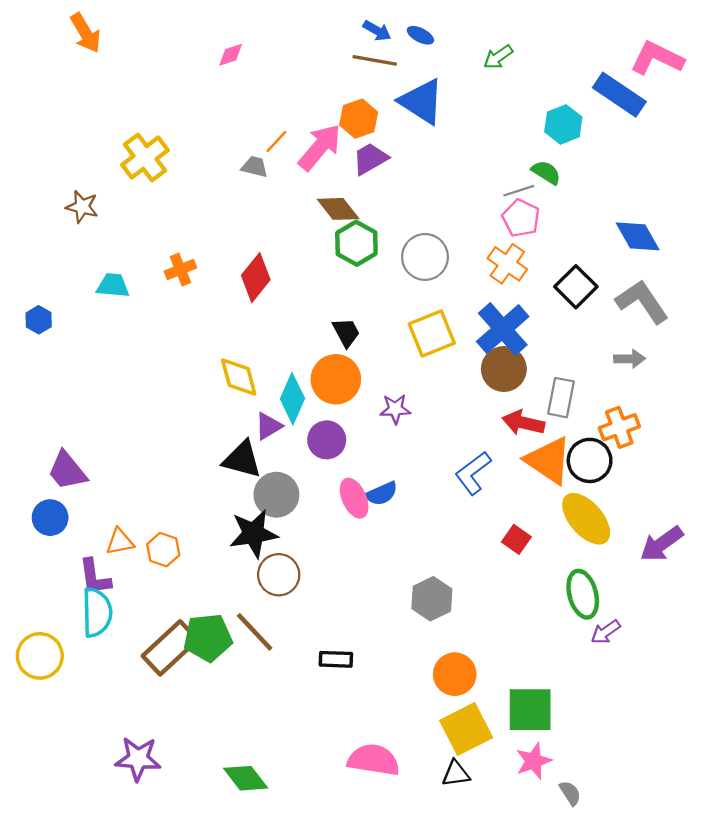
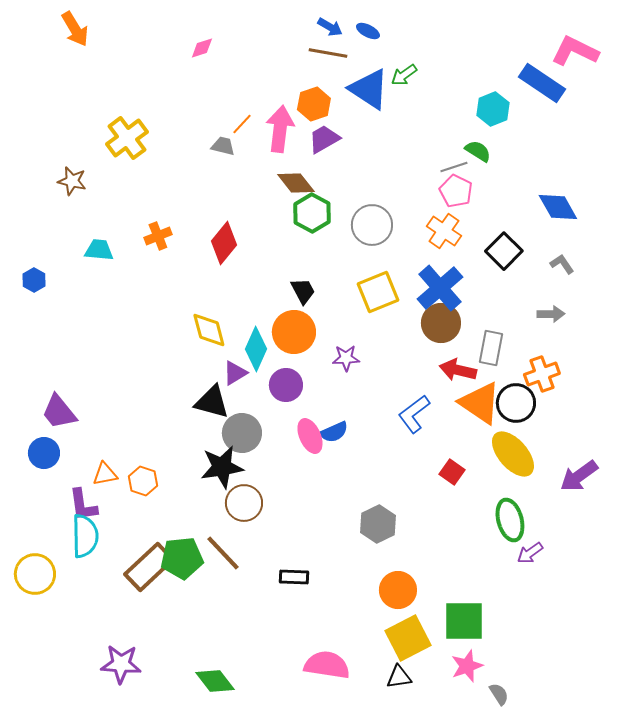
green arrow: (498, 57) -> (404, 75), moved
pink arrow: (320, 147) -> (280, 129), turned -33
gray L-shape: (642, 302) -> (562, 264), size x0.5

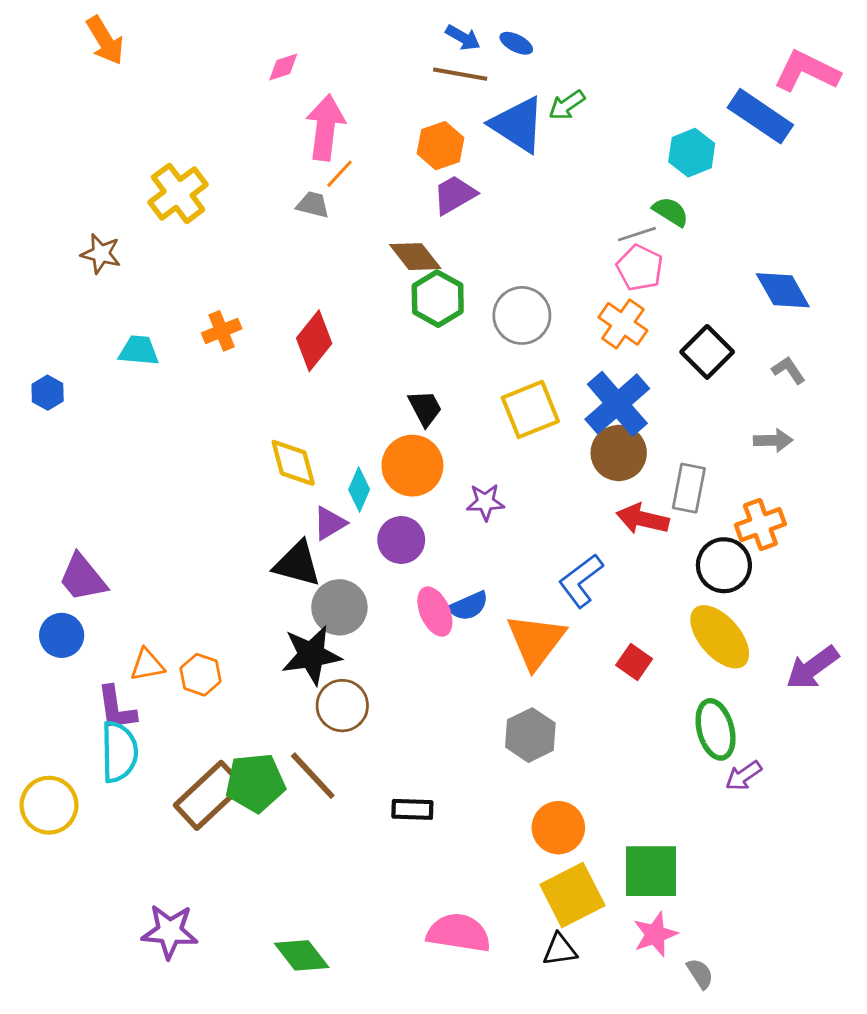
pink arrow: (280, 129) -> (325, 127), moved
cyan diamond: (256, 349) -> (359, 489), size x0.7
orange triangle: (480, 403) -> (536, 641), moved, turned 33

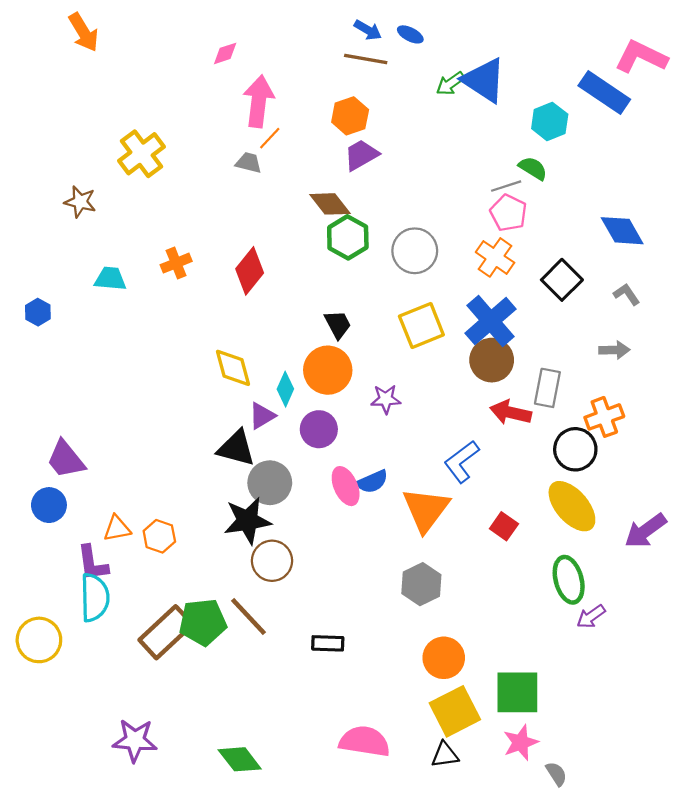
blue triangle: (518, 125) -> (484, 80), moved

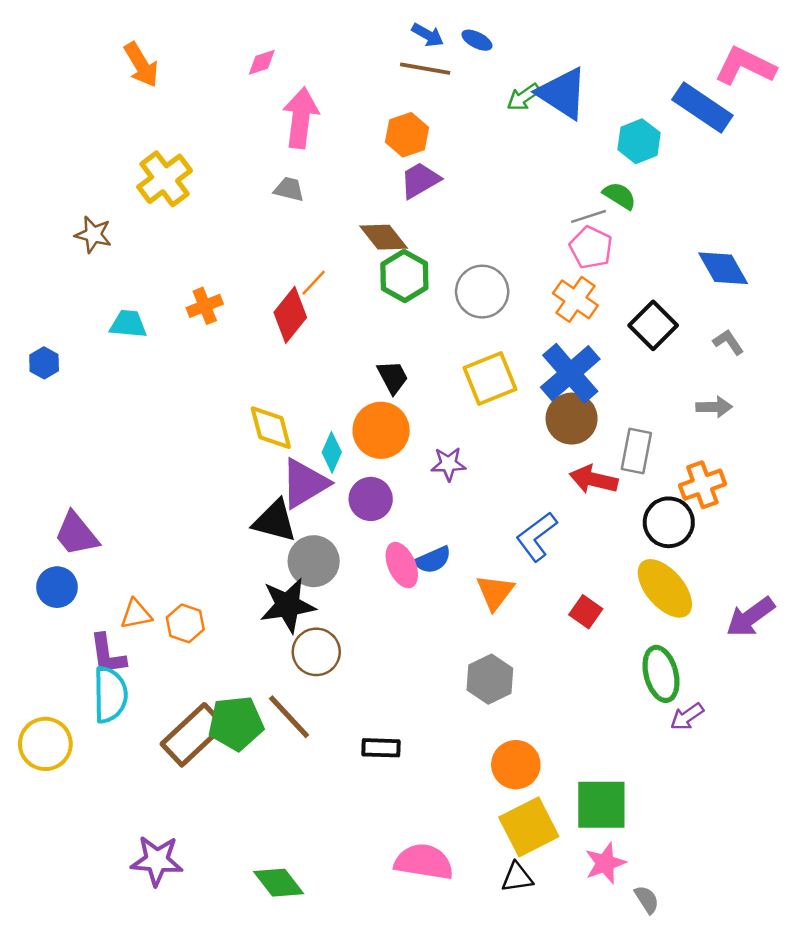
orange arrow: (84, 32) -> (141, 65), moved
orange line: (270, 138) -> (314, 283), moved
purple triangle: (262, 416) -> (305, 483), size x1.6
orange triangle: (426, 509) -> (495, 592), size x0.7

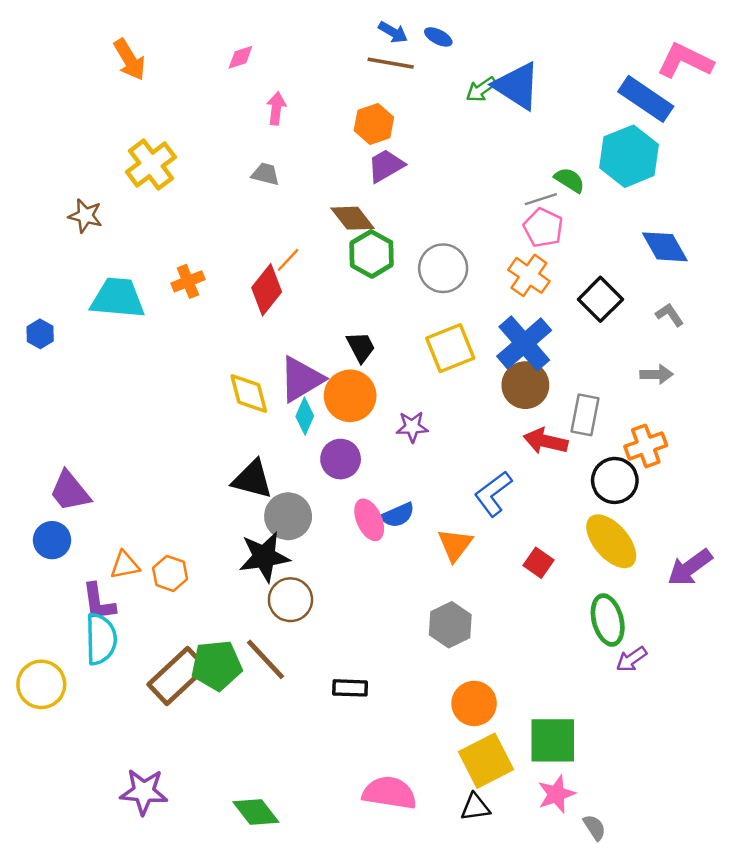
pink arrow: (301, 118) -> (276, 108), size x0.6
cyan hexagon: (639, 141) -> (629, 156), moved, size x1.5
cyan trapezoid: (128, 324) -> (118, 298), size x1.6
purple triangle: (305, 483) -> (301, 379), moved

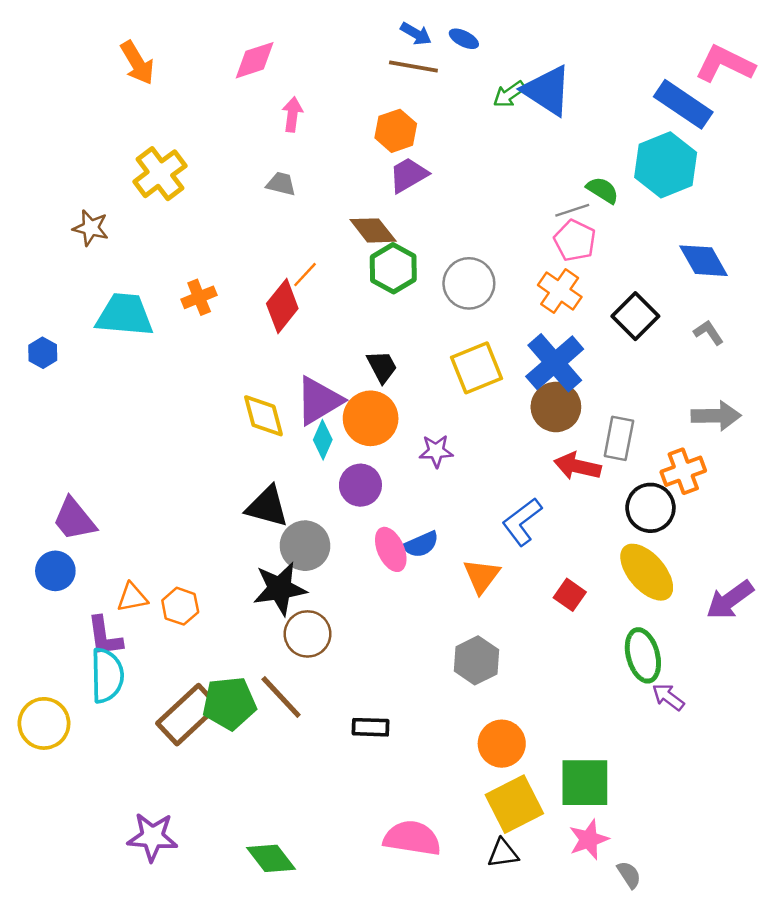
pink diamond: (240, 57) -> (255, 60), size x1.5
gray arrow: (657, 374) -> (716, 416), moved, size x1.4
purple arrow: (631, 659) -> (668, 697), turned 72

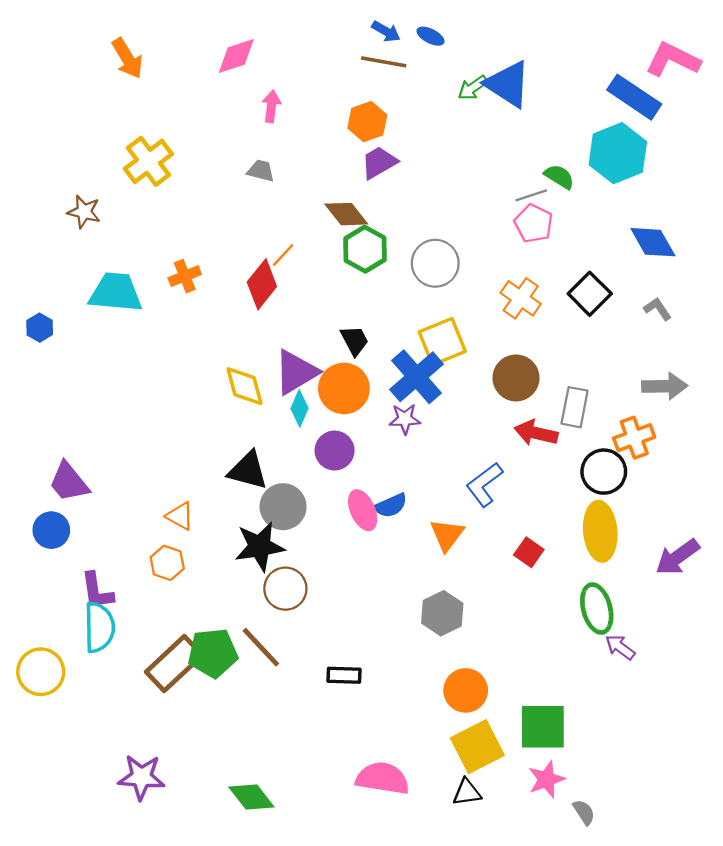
orange cross: (560, 291) -> (521, 298), moved
blue cross: (555, 363) -> (416, 377), moved
yellow ellipse: (647, 572) -> (600, 531), turned 36
orange triangle: (132, 597) -> (180, 516), moved, turned 40

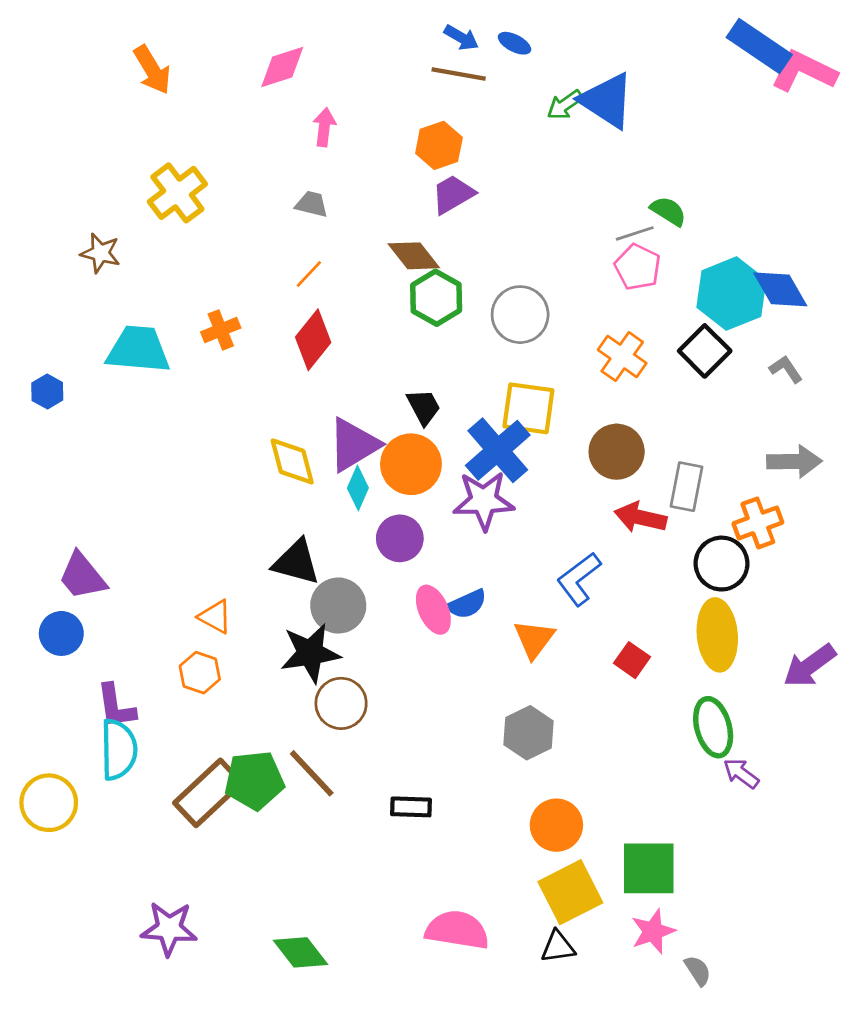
blue rectangle: (634, 97) -> (759, 46), moved
cyan hexagon: (618, 153) -> (731, 294), moved
orange line: (283, 255) -> (309, 274), moved
yellow square: (442, 342) -> (528, 408), turned 30
purple star: (405, 419) -> (484, 501), size x1.6

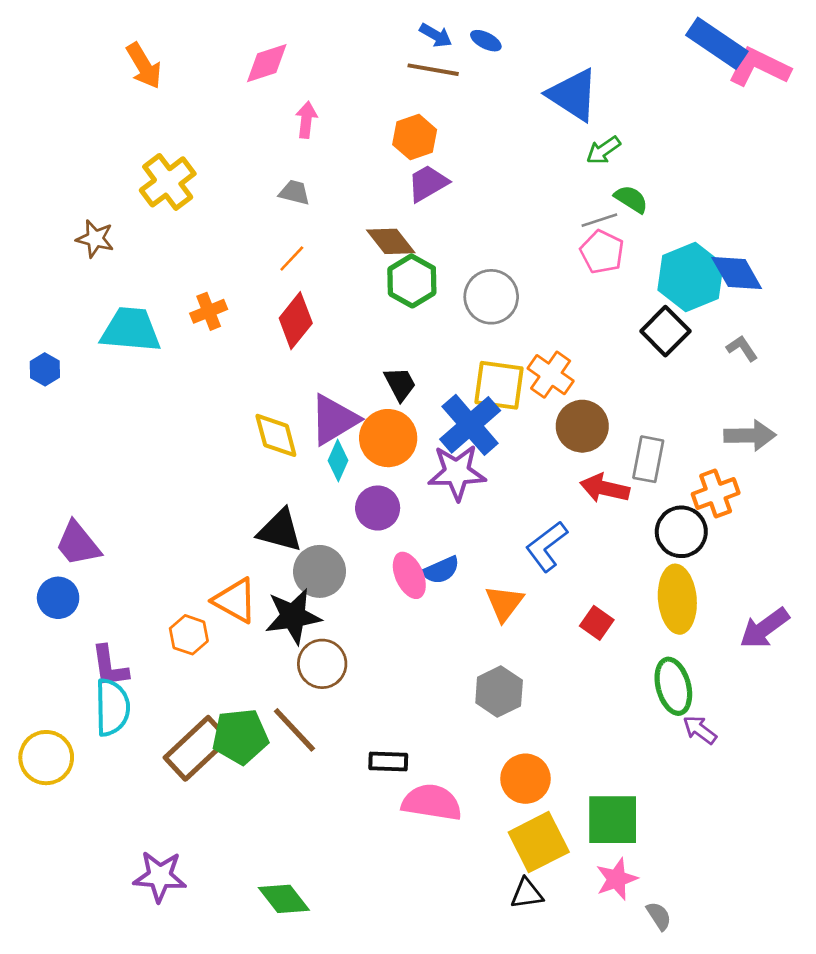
green arrow: (565, 105) -> (603, 150), moved
orange cross: (622, 357) -> (551, 375), moved
orange triangle: (215, 617) -> (235, 600), moved, size x1.4
pink semicircle: (457, 930) -> (432, 802), moved

